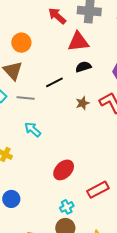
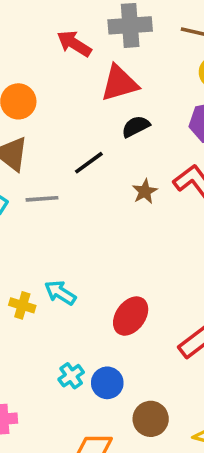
cyan arrow: (33, 129) -> (60, 293), moved
blue circle: (11, 199) -> (107, 383), moved
cyan cross: (67, 207) -> (71, 376), moved

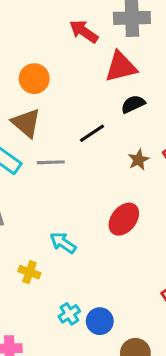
yellow cross: (22, 305) -> (29, 272), moved
red ellipse: (131, 316) -> (124, 219), moved

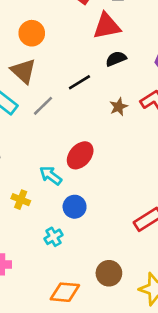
gray line: (51, 162) -> (43, 106), turned -45
red ellipse: (124, 219) -> (80, 155), moved
blue circle: (100, 321) -> (75, 207), moved

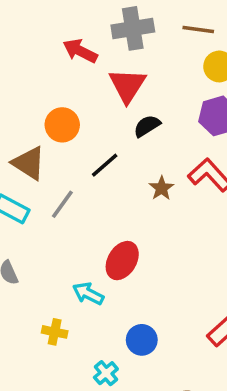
red triangle: (107, 26) -> (127, 85), turned -36
orange circle: (32, 33) -> (62, 125), moved
blue circle: (75, 207) -> (142, 340), moved

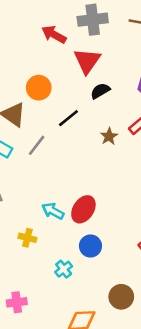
red ellipse: (122, 261) -> (83, 209), moved

